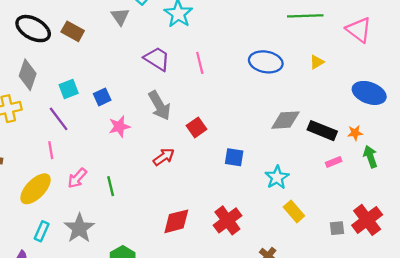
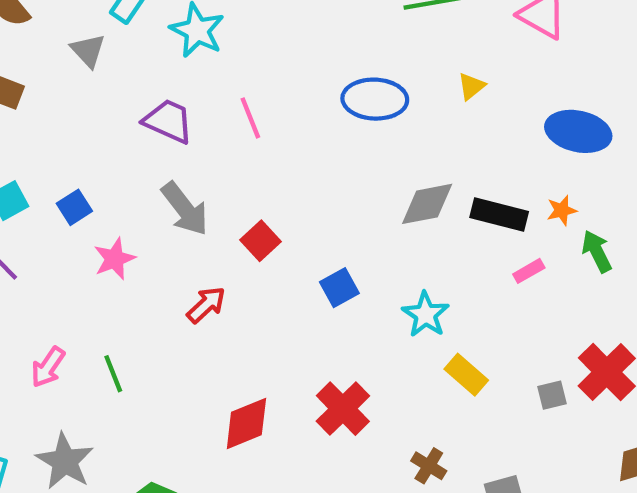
blue square: (234, 157) -> (339, 288), turned -30

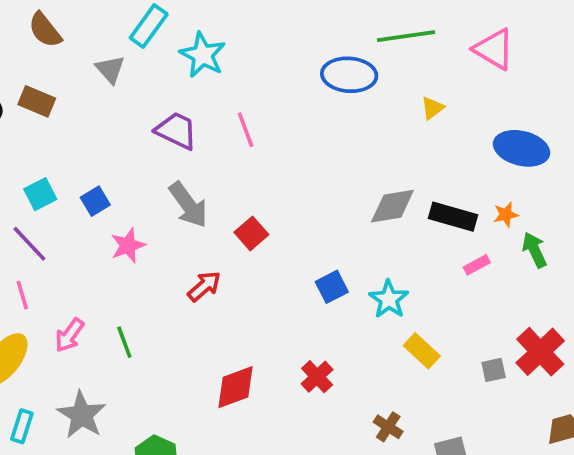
blue ellipse: (375, 99) -> (349, 75), moved
blue square: (339, 288) -> (332, 287), moved
red cross: (343, 409) -> (317, 377), size x0.7

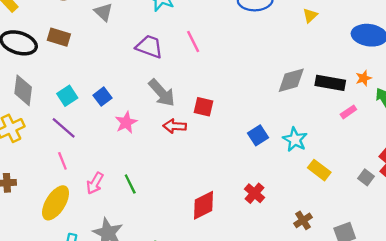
red square: (251, 233) -> (204, 107), turned -30
red arrow: (204, 286) -> (175, 126), moved, turned -130
gray square: (494, 370) -> (366, 177), turned -35
brown cross: (388, 427) -> (303, 220), turned 30

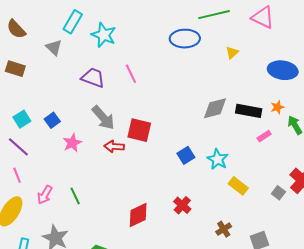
red square: (204, 107) -> (139, 130), size x1.4

